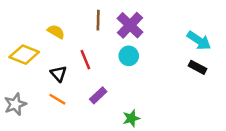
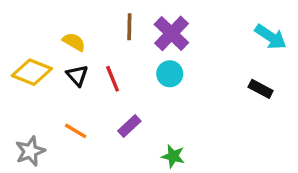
cyan arrow: (199, 41) -> (271, 37), moved
black triangle: (59, 74) -> (77, 75), moved
gray star: (15, 104) -> (30, 151), moved
green star: (131, 118) -> (173, 156), turned 30

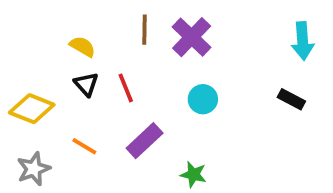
cyan arrow: (271, 37) -> (303, 41), turned 52
yellow diamond: (32, 72) -> (32, 109), moved
cyan circle: (170, 74) -> (203, 99), moved
purple rectangle: (129, 126) -> (145, 141), size x1.4

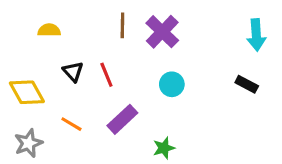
yellow semicircle: (82, 47) -> (49, 30), moved, turned -30
yellow diamond: (32, 109) -> (27, 92), turned 39
green star: (193, 174) -> (164, 148), turned -30

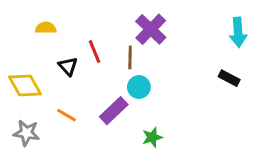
brown line: (122, 25) -> (130, 57), moved
red line: (106, 75) -> (95, 52), moved
cyan circle: (172, 84) -> (139, 87), moved
gray star: (28, 143) -> (26, 133), turned 30

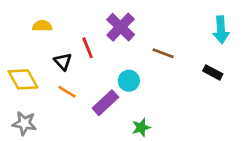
purple cross: (151, 29) -> (121, 27), moved
brown line: (130, 57) -> (163, 53), moved, turned -70
orange line: (66, 115) -> (67, 92), moved

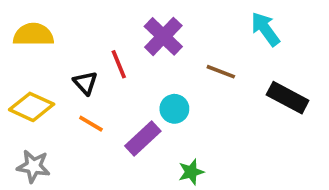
yellow semicircle: (42, 26) -> (33, 35), moved, size x1.5
cyan arrow: (221, 30) -> (265, 29), moved, turned 148
black rectangle: (213, 72) -> (288, 98), size x1.5
yellow diamond: (23, 79) -> (32, 107), turned -36

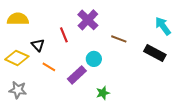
cyan arrow: (265, 29) -> (163, 26), moved
black triangle: (85, 83) -> (38, 45), moved

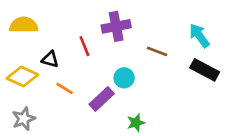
purple cross: (88, 20) -> (116, 26), turned 35
cyan arrow: (163, 26) -> (199, 36), moved
black triangle: (38, 45) -> (50, 59), turned -32
gray star: (18, 90) -> (24, 119), turned -30

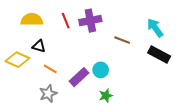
yellow semicircle: (24, 25) -> (32, 20), moved
red line: (84, 46) -> (66, 21), moved
cyan circle: (124, 78) -> (101, 70), moved
gray star: (24, 119) -> (48, 94), moved

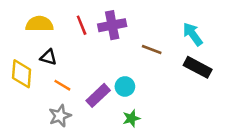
yellow diamond: (17, 60) -> (22, 74), turned 70

